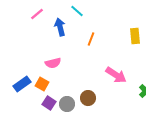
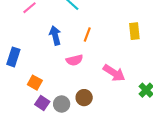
blue arrow: (60, 27) -> (55, 35), moved
pink semicircle: (53, 63) -> (74, 60), moved
blue rectangle: (22, 84) -> (13, 57), moved, turned -36

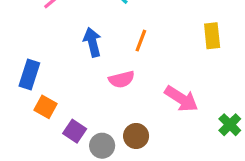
orange square: (35, 83) -> (46, 107), moved
purple square: (42, 103) -> (75, 131), moved

